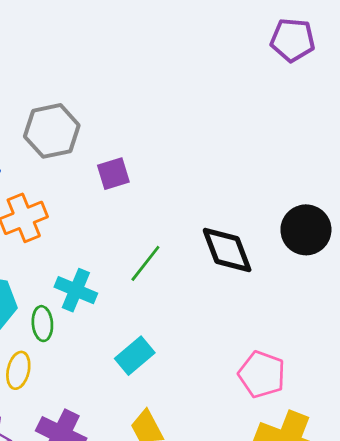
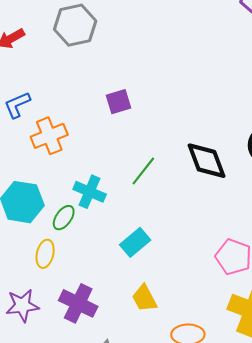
gray hexagon: (52, 131) -> (75, 25), moved
green ellipse: (42, 324) -> (64, 218), turned 40

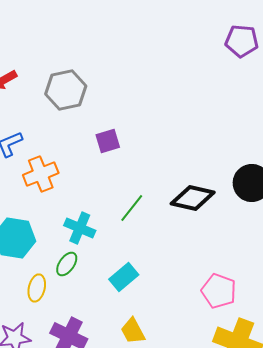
gray hexagon: (75, 25) -> (66, 90), moved
black diamond: (206, 161) -> (193, 198), turned -57
green ellipse: (64, 218) -> (67, 264), moved

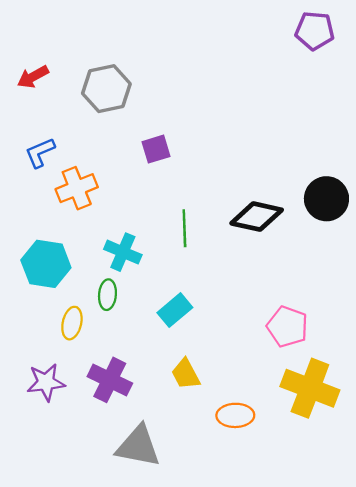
green line: (132, 208) -> (184, 228), turned -40
green ellipse: (67, 264) -> (107, 295), turned -30

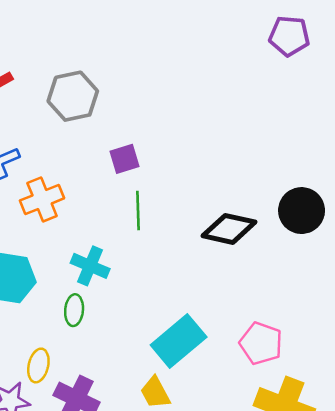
green line: (184, 228) -> (138, 211), moved
cyan rectangle: (175, 310) -> (179, 341), moved, size x1.5
yellow ellipse: (72, 323) -> (38, 365), moved

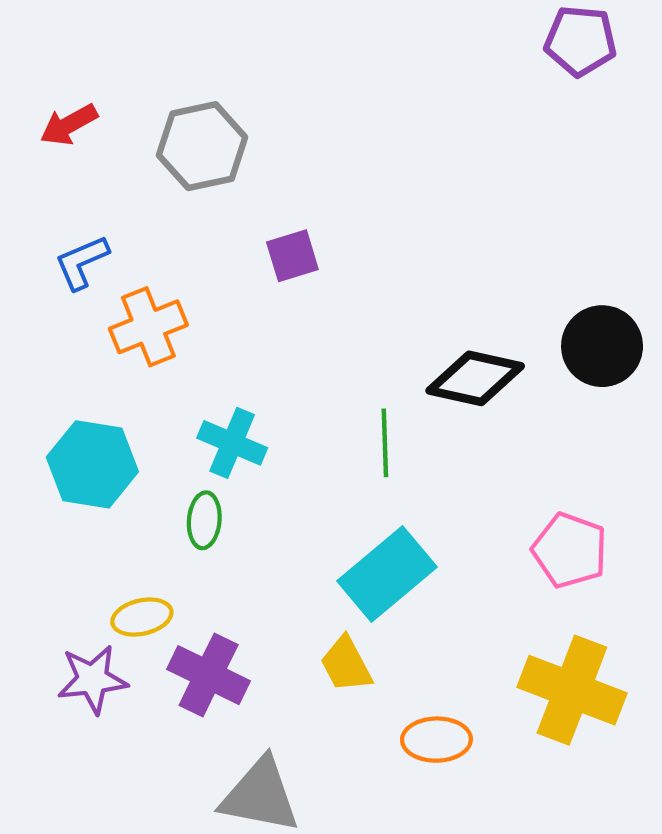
green line: (138, 211) -> (385, 443), moved
pink pentagon: (261, 343) -> (570, 550), moved
yellow ellipse: (38, 365) -> (142, 617), turned 64

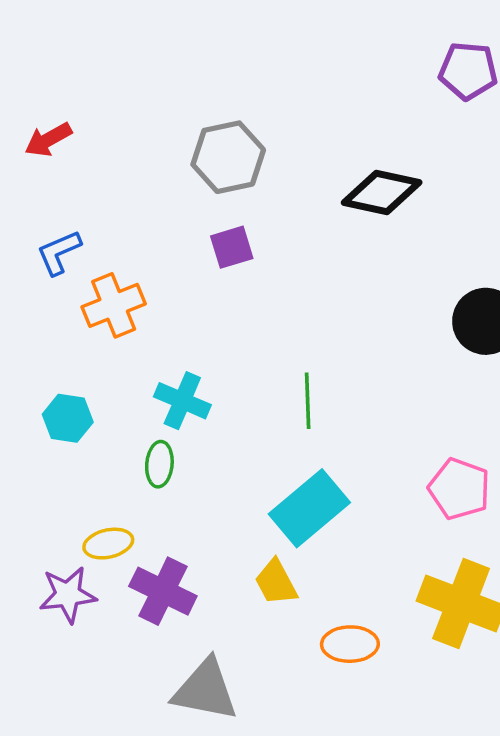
gray hexagon: (202, 146) -> (228, 157), moved
black diamond: (475, 378) -> (382, 193), moved
cyan hexagon: (92, 464) -> (68, 418), size x0.7

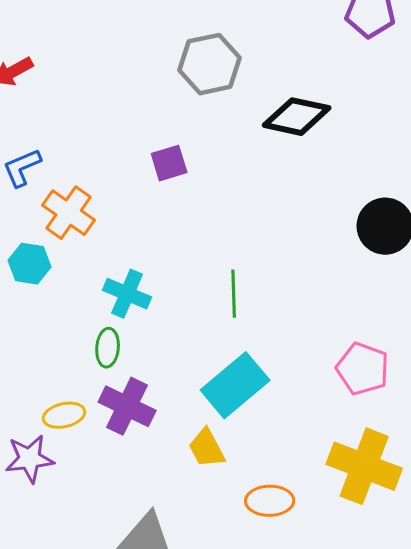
gray hexagon: (228, 157) -> (210, 64), moved
orange cross: (114, 305) -> (69, 213), turned -33
cyan hexagon: (68, 418) -> (29, 264), moved
purple cross: (163, 591) -> (127, 406), moved

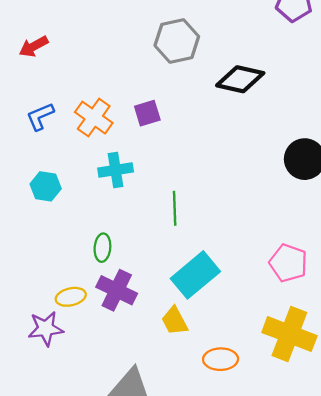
orange cross: (69, 213) -> (94, 118), moved
cyan cross: (127, 294) -> (116, 170), moved, turned -32
green line: (234, 294) -> (175, 208), moved

